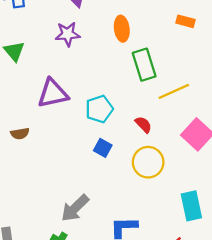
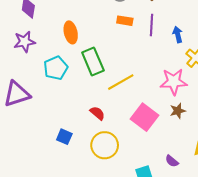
cyan pentagon: (99, 109) -> (56, 68), moved

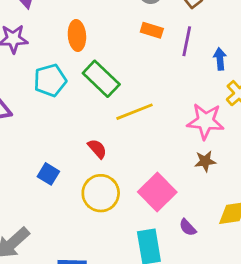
green rectangle: (93, 62) -> (101, 79), turned -32
pink square: (144, 117) -> (157, 192), moved

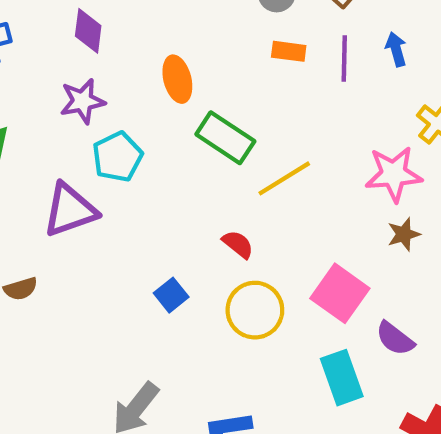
blue arrow: (220, 59) -> (396, 49), moved
cyan pentagon: (50, 80) -> (117, 157), moved
blue square: (48, 174) -> (171, 295), turned 30
purple semicircle: (188, 227) -> (395, 339), size x1.4

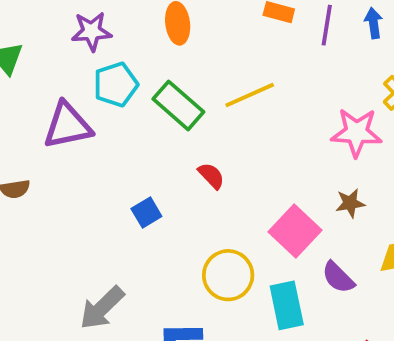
green rectangle: (225, 138) -> (178, 105), moved
yellow line: (284, 178) -> (250, 95), moved
brown star: (404, 234) -> (350, 203), moved
yellow circle: (255, 310) -> (228, 275), moved

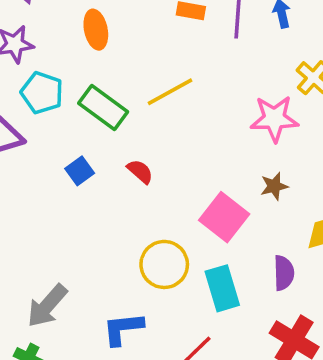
cyan pentagon: (116, 84) -> (42, 93), turned -30
blue square: (146, 212) -> (80, 171), moved
purple semicircle: (338, 277) -> (284, 273), moved, turned -132

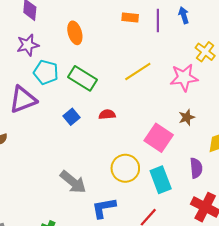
yellow line: (170, 92) -> (138, 72), moved
red semicircle: (140, 171) -> (107, 114), turned -42
gray arrow: (47, 306) -> (73, 182), moved, turned -88

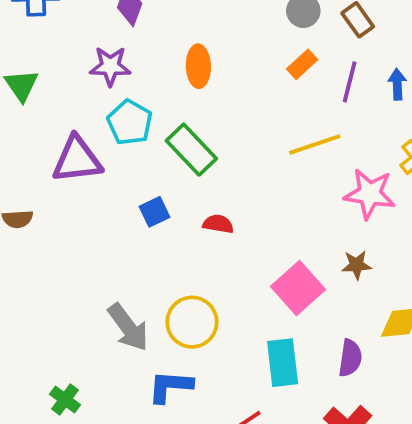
orange rectangle: (130, 18) -> (302, 64), turned -63
yellow line: (138, 72) -> (315, 144), moved
yellow circle: (125, 168) -> (192, 322), moved

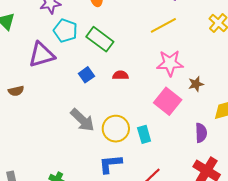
pink star: (370, 194) -> (170, 63), moved
gray arrow: (128, 327) -> (82, 120), moved
cyan rectangle: (283, 363) -> (144, 134), moved, size x0.7

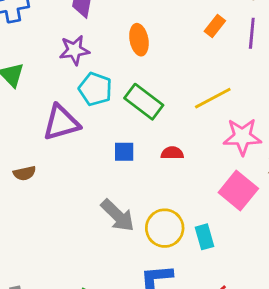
yellow line: (163, 25) -> (213, 98), moved
blue square: (86, 75) -> (124, 152), turned 35

